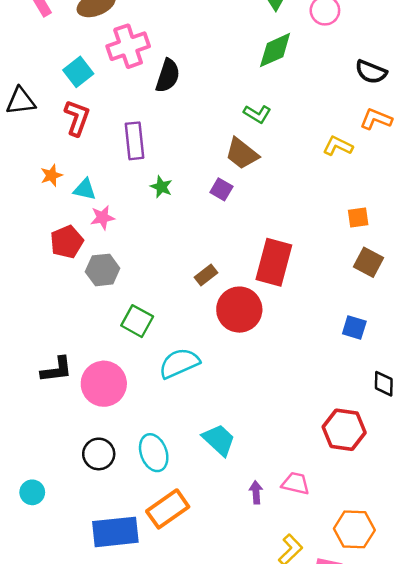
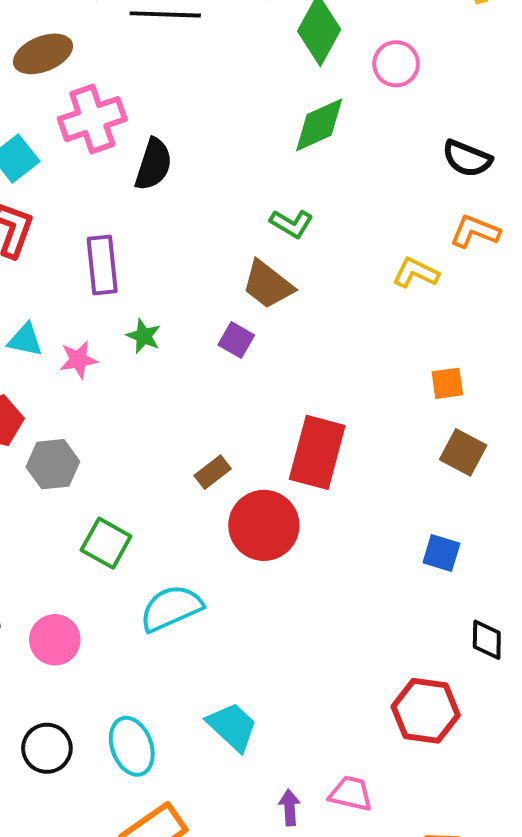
pink star: (103, 218) -> (78, 360), moved
pink circle: (104, 384) -> (55, 640), size x0.7

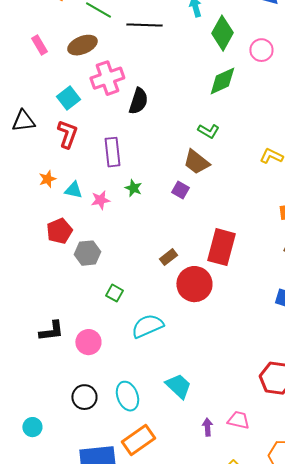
green square: (106, 543) -> (114, 293), size x0.7

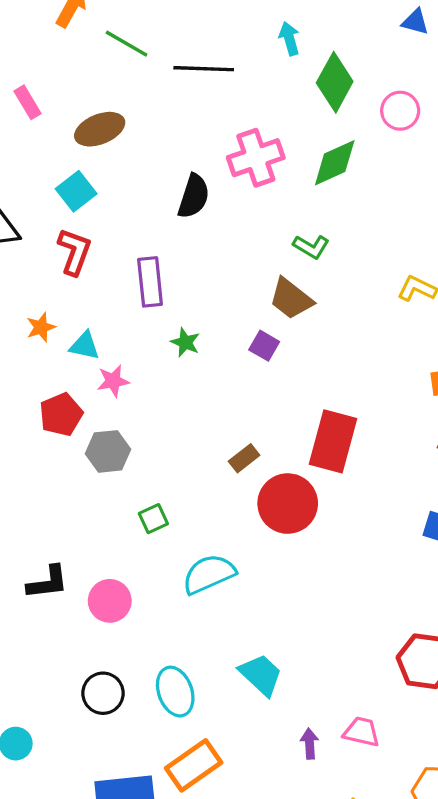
brown ellipse: (82, 45) -> (100, 129), moved
pink cross: (107, 78) -> (256, 158), moved
pink star: (100, 200) -> (113, 381), moved
green square: (114, 293) -> (153, 519), turned 36

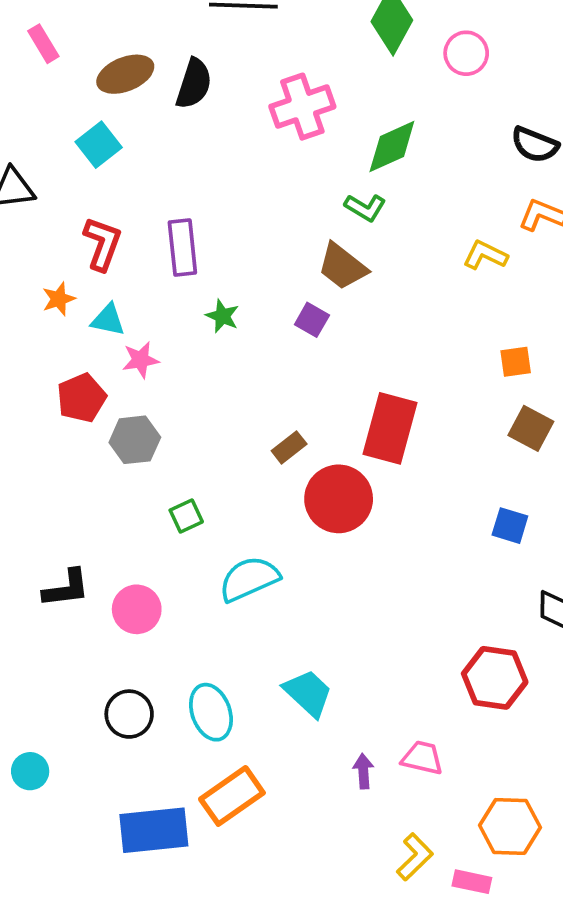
green diamond: (335, 163) -> (392, 147), moved
black semicircle: (194, 196) -> (194, 84), moved
red L-shape: (74, 252) -> (102, 244), moved

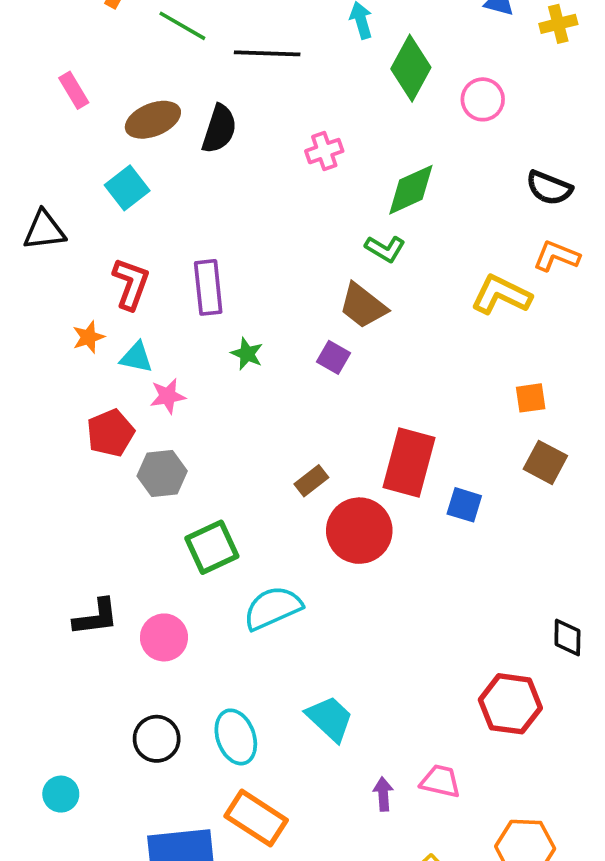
pink cross: (302, 107) -> (324, 151), size x0.6
yellow L-shape: (485, 255) -> (501, 295), size x1.4
green square: (186, 516) -> (212, 547), size x1.6
blue square: (510, 526) -> (464, 505), moved
orange rectangle: (232, 796) -> (256, 818), turned 68

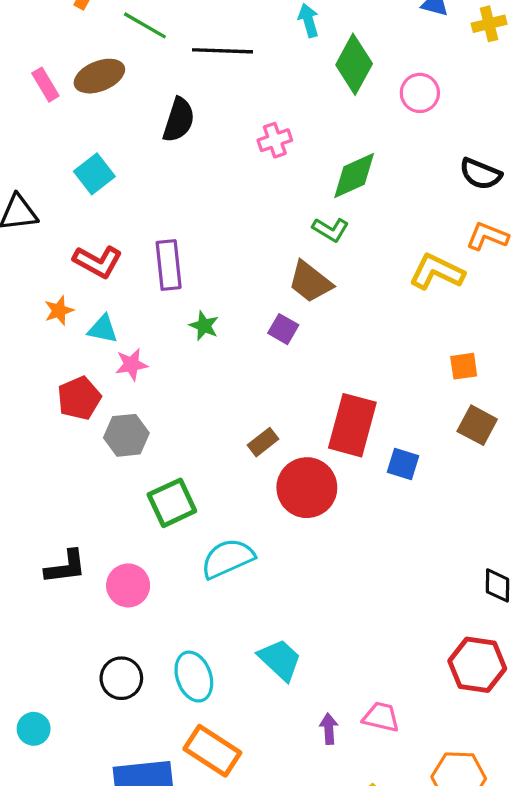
brown ellipse: (153, 120) -> (99, 76), moved
red L-shape: (131, 284) -> (98, 262), turned 99
red hexagon: (510, 704) -> (477, 665), moved

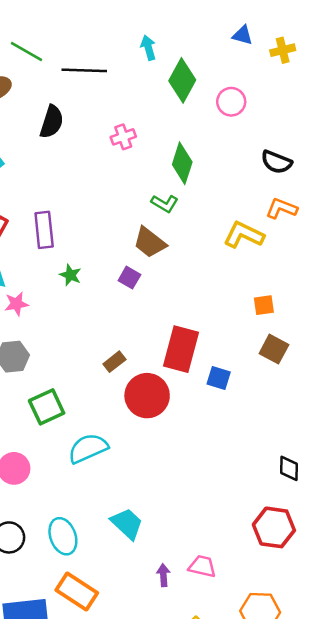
green diamond: (354, 176) -> (182, 163), turned -48

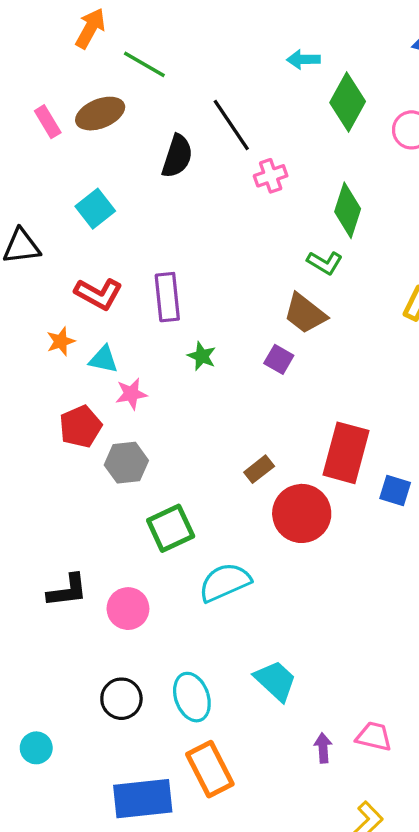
cyan arrow: (148, 48) -> (303, 59), turned -75
black line: (84, 70) -> (231, 125), moved, turned 54
orange rectangle: (77, 591) -> (210, 769), turned 30

